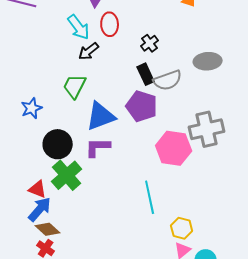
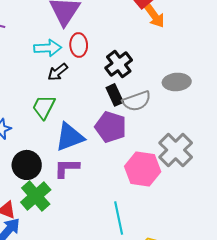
cyan arrow: (79, 27) -> (48, 48), turned -56
black cross: (150, 43) -> (119, 64), size x1.5
gray cross: (207, 129) -> (176, 150), turned -32

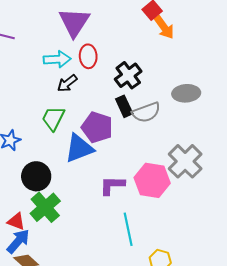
purple pentagon: (111, 127) -> (97, 127), moved
purple L-shape: (67, 168) -> (112, 185), moved

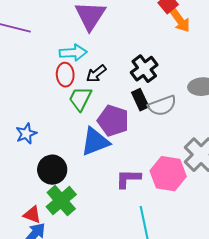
red ellipse: (88, 56) -> (65, 75), moved
black arrow: (67, 83) -> (96, 74), moved
green trapezoid: (53, 118) -> (80, 99), moved

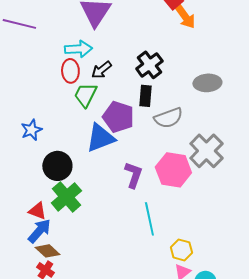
black rectangle: (140, 100) -> (145, 96), turned 30
gray semicircle: (162, 106) -> (168, 118), moved
purple L-shape: (128, 179) -> (133, 175), turned 108

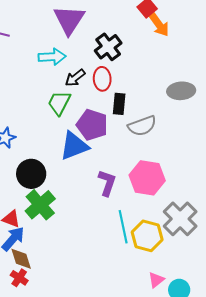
black cross: (149, 65) -> (108, 47), moved
red ellipse: (70, 71) -> (102, 79), moved
gray cross: (206, 151) -> (180, 219), moved
yellow hexagon: (181, 250) -> (147, 236), moved, size x1.4
brown diamond: (47, 251) -> (21, 259), turned 30

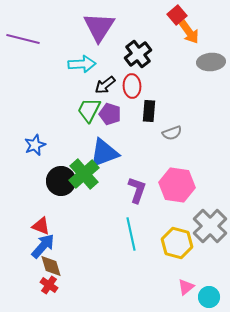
gray ellipse: (181, 91) -> (211, 62), moved
purple pentagon: (92, 125) -> (110, 114), moved, size x0.7
gray semicircle: (142, 126) -> (172, 133), size x0.7
green cross: (40, 205) -> (84, 174), moved
cyan line: (123, 227) -> (131, 234), moved

